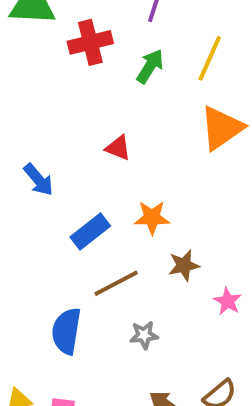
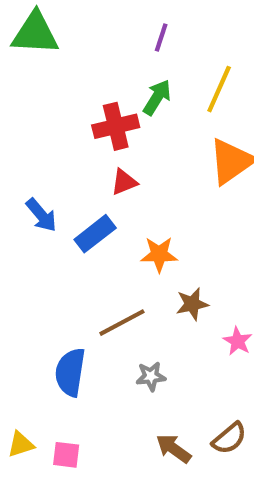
red cross: (90, 42) -> (116, 126), moved
red triangle: (118, 148) -> (124, 182), turned -44
blue rectangle: (90, 232) -> (95, 234), moved

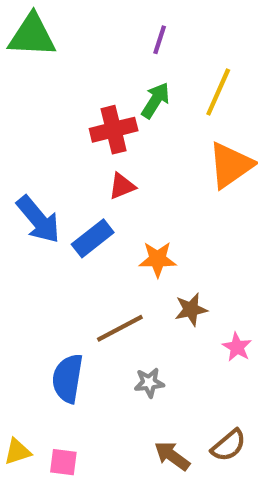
blue arrow: (41, 215) -> (38, 220), size x1.4

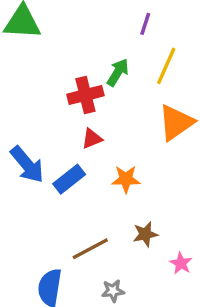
purple line: (160, 40) -> (145, 24), moved
orange star: (158, 259) -> (126, 179), moved

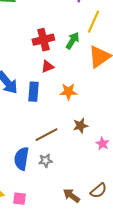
green arrow: (118, 72) -> (72, 41), moved
blue rectangle: (69, 179) -> (33, 92), turned -48
gray star: (113, 291) -> (45, 161), moved

